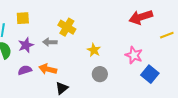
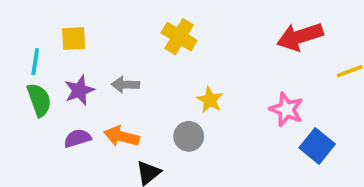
yellow cross: (67, 27) -> (179, 37), moved
gray circle: (100, 74) -> (189, 136), moved

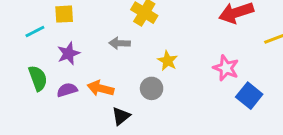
cyan line: (35, 62) -> (35, 32), turned 54
gray arrow: (125, 85) -> (120, 43), moved
green semicircle: (39, 100) -> (38, 78), moved

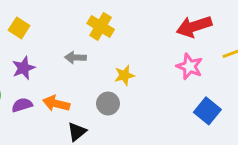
yellow square: (64, 14) -> (19, 28), turned 36
yellow star: (168, 61) -> (124, 75), turned 30
pink star: (226, 68) -> (190, 66), moved

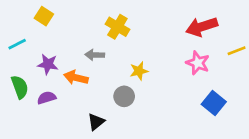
yellow square: (19, 28) -> (44, 16), moved
purple star: (24, 68) -> (48, 64), turned 30
orange arrow: (56, 104) -> (76, 78), moved

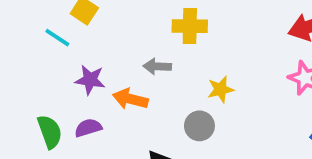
yellow cross: (117, 27) -> (190, 26), turned -30
cyan line: (17, 44) -> (57, 38), moved, turned 60
green semicircle: (20, 87) -> (50, 132), moved

